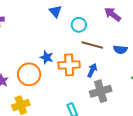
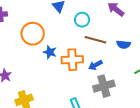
blue arrow: (92, 70) -> (95, 65), turned -144
orange circle: (29, 74) -> (33, 34), moved

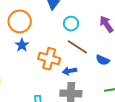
blue star: (50, 52) -> (22, 45), moved

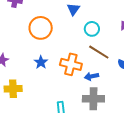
blue star: (22, 45) -> (41, 62), moved

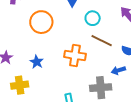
blue star: (41, 62) -> (37, 62), moved
blue arrow: (91, 76) -> (118, 70), moved

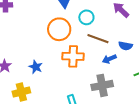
orange circle: (41, 22) -> (59, 29), moved
blue arrow: (118, 70) -> (109, 59), moved

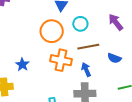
brown line: (98, 39) -> (88, 47), turned -40
blue arrow: (109, 59) -> (86, 70), moved, turned 80

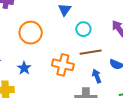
orange circle: (52, 31) -> (31, 33), moved
blue arrow: (86, 70) -> (97, 76), moved

